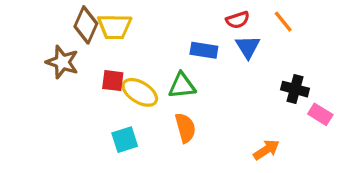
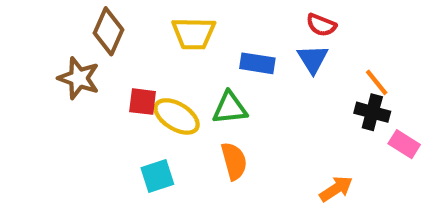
red semicircle: (238, 20) -> (321, 25), moved, turned 40
orange line: (283, 22) -> (377, 82), moved
yellow trapezoid: (115, 27) -> (194, 33), moved

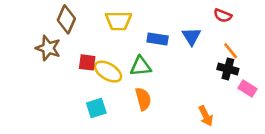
red semicircle: (321, 25) -> (223, 16), moved
orange arrow: (336, 189) -> (206, 116), turned 96

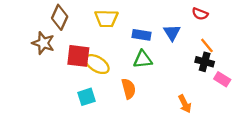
red square: (87, 62) -> (78, 56), size x1.5
green triangle: (141, 66) -> (143, 59), moved

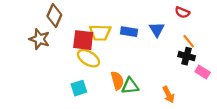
yellow trapezoid: (106, 18) -> (100, 33), moved
red square: (78, 56) -> (83, 40), moved
green triangle: (143, 59) -> (130, 86), moved

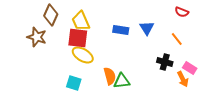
red semicircle: (182, 12) -> (182, 12), moved
yellow trapezoid: (100, 33) -> (81, 21), moved, turned 65
black cross: (187, 56) -> (165, 62), moved
cyan square: (79, 88) -> (74, 83), turned 35
orange arrow: (168, 94) -> (183, 79), moved

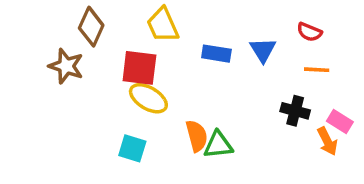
red semicircle: (182, 12) -> (309, 32), moved
yellow trapezoid: (81, 21) -> (163, 25), moved
orange line: (177, 39) -> (317, 70), turned -48

